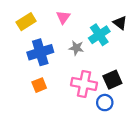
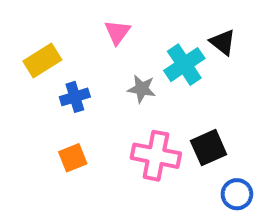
yellow rectangle: (26, 22) -> (42, 60), moved
blue cross: (40, 52) -> (75, 97), size x0.6
blue circle: (105, 103) -> (237, 194), moved

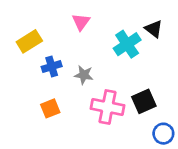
gray star: (142, 89) -> (84, 75), moved

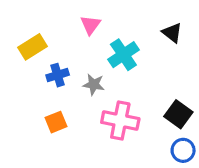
cyan cross: (127, 44) -> (123, 55), moved
black square: (144, 101) -> (178, 114), moved, turned -30

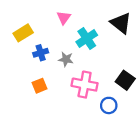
black triangle: (172, 33) -> (121, 23), size x1.5
blue circle: (183, 150) -> (109, 105), moved

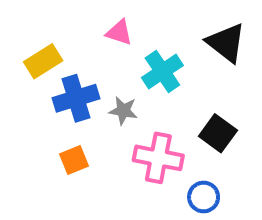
pink triangle: (64, 18) -> (119, 32), turned -48
blue cross: (41, 53) -> (76, 98), size x1.5
black square: (125, 80) -> (218, 133), moved

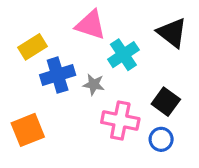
pink triangle: (119, 32) -> (91, 25), size x1.5
orange square: (74, 160) -> (28, 130), moved, size x1.5
blue circle: (204, 197) -> (161, 139), moved

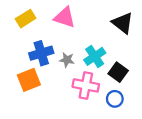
yellow rectangle: (33, 47) -> (26, 19), moved
cyan cross: (123, 55) -> (95, 56), moved
orange square: (28, 130) -> (29, 80), moved

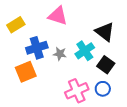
yellow rectangle: (26, 19) -> (16, 25), moved
black triangle: (123, 23) -> (105, 32), moved
pink cross: (86, 85) -> (77, 91), moved, turned -35

